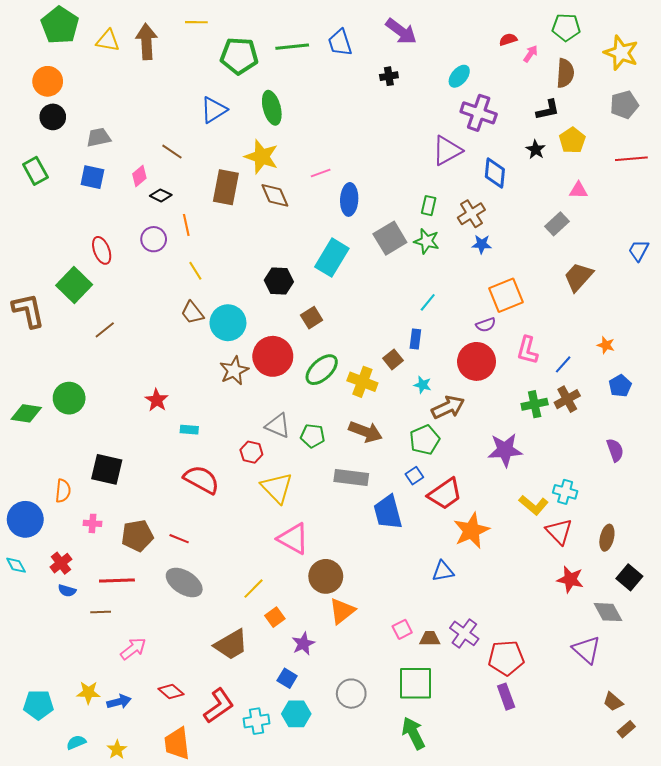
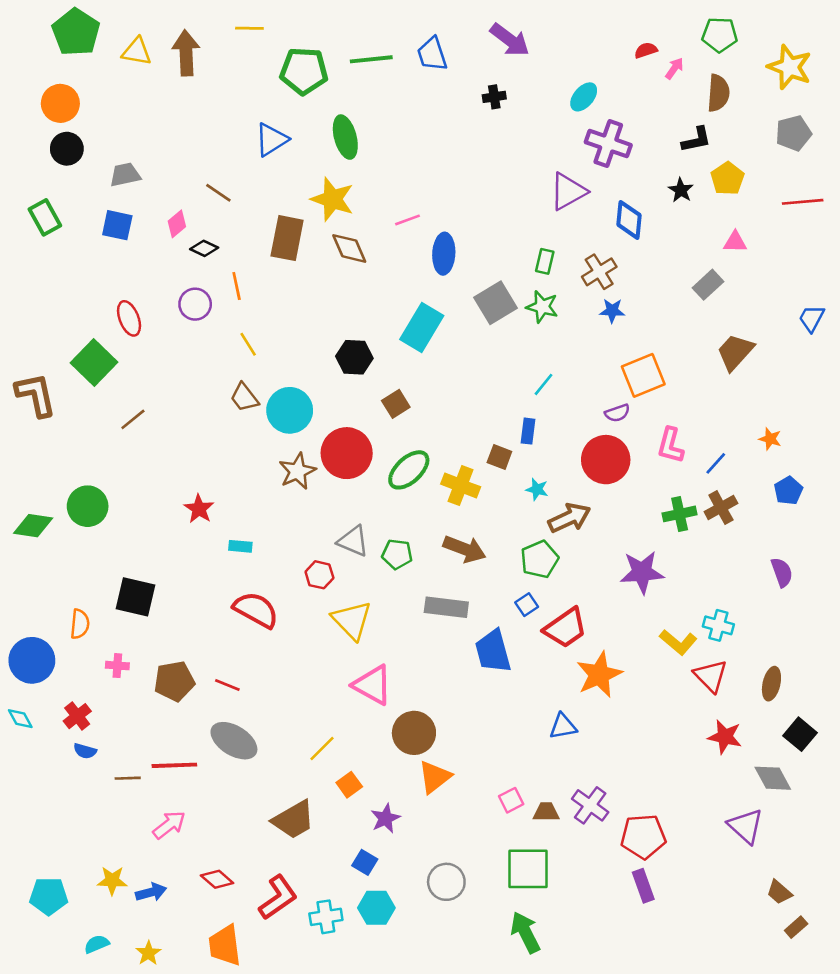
brown square: (393, 359) -> (499, 457), turned -30
red line: (117, 580) -> (174, 765), moved

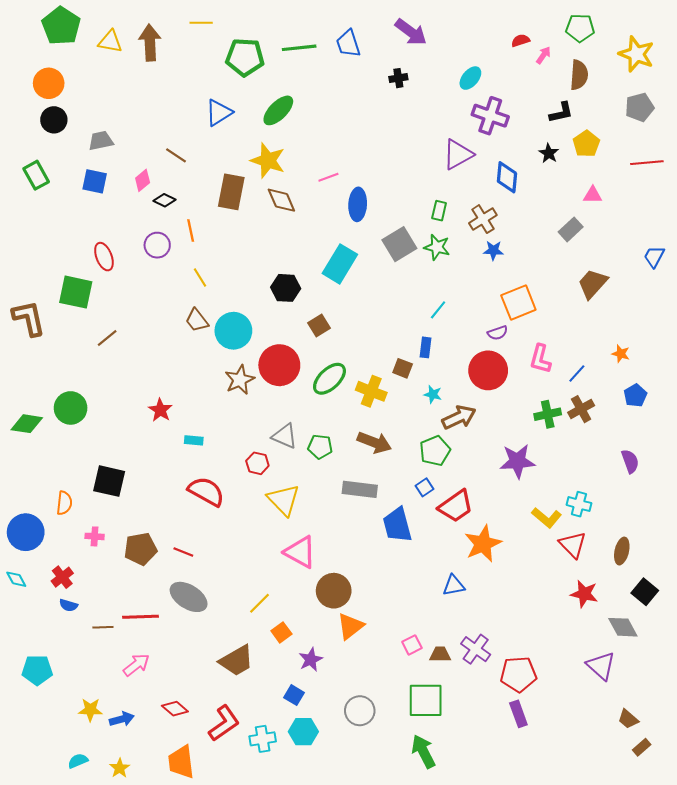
green ellipse: (345, 137) -> (278, 110), turned 60
green square: (94, 362) -> (76, 292), turned -32
cyan pentagon: (49, 896) -> (37, 670), moved

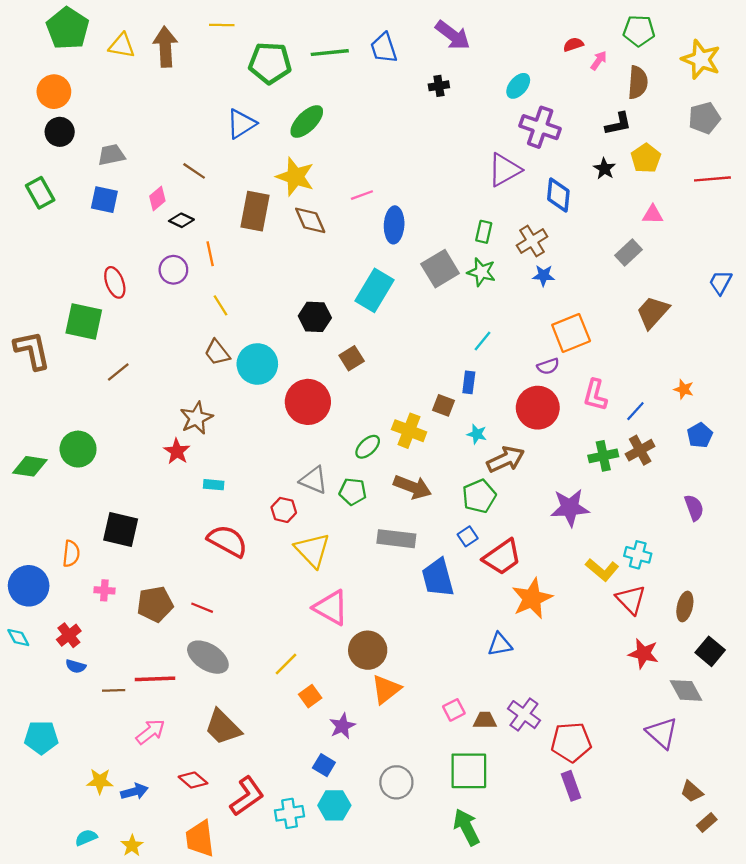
green ellipse: (329, 379) -> (368, 447), moved, size x0.7
brown star: (240, 380) -> (196, 418), moved
brown trapezoid: (237, 661) -> (223, 727), moved, turned 75

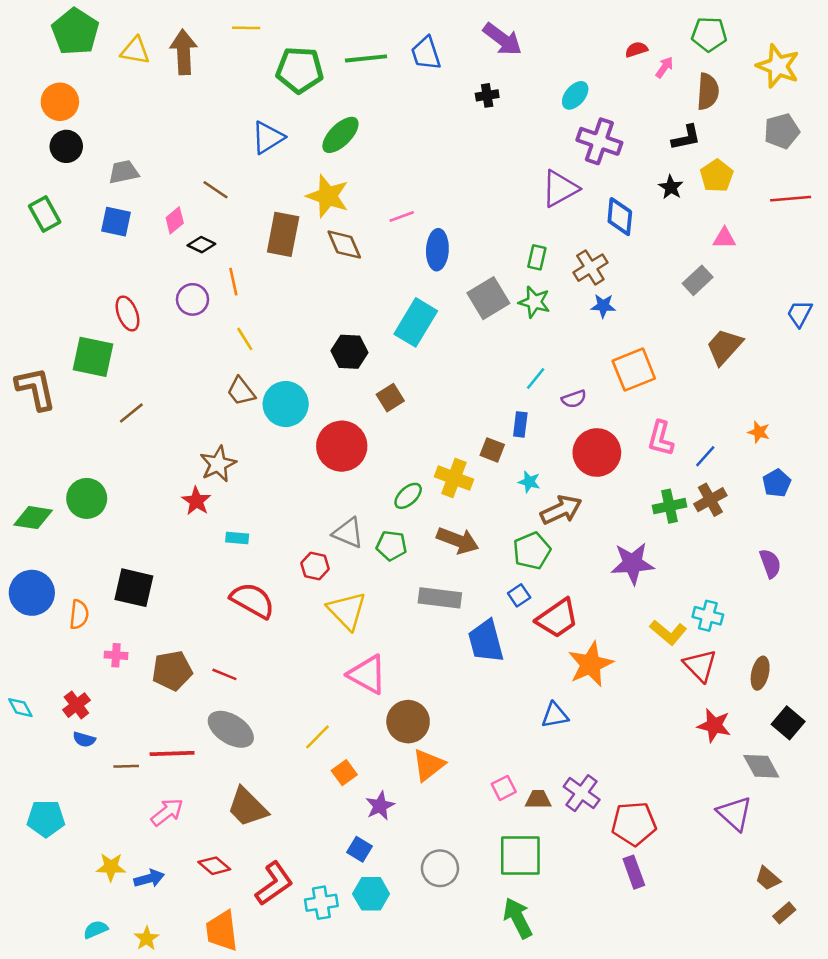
purple semicircle: (548, 366) -> (574, 399), moved
blue circle: (29, 586) -> (32, 593), moved

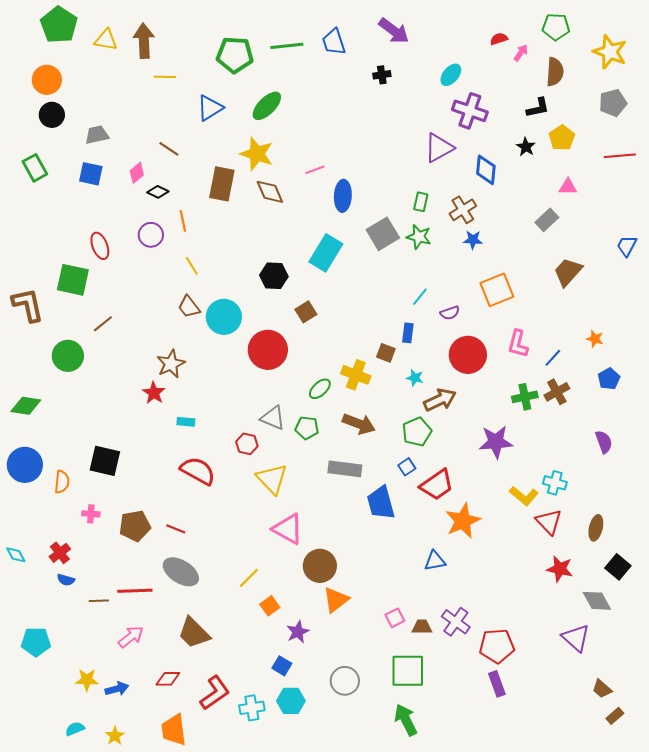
yellow line: (246, 28) -> (165, 77), moved
green circle: (87, 498) -> (68, 356), moved
red diamond: (214, 866) -> (168, 679), turned -40

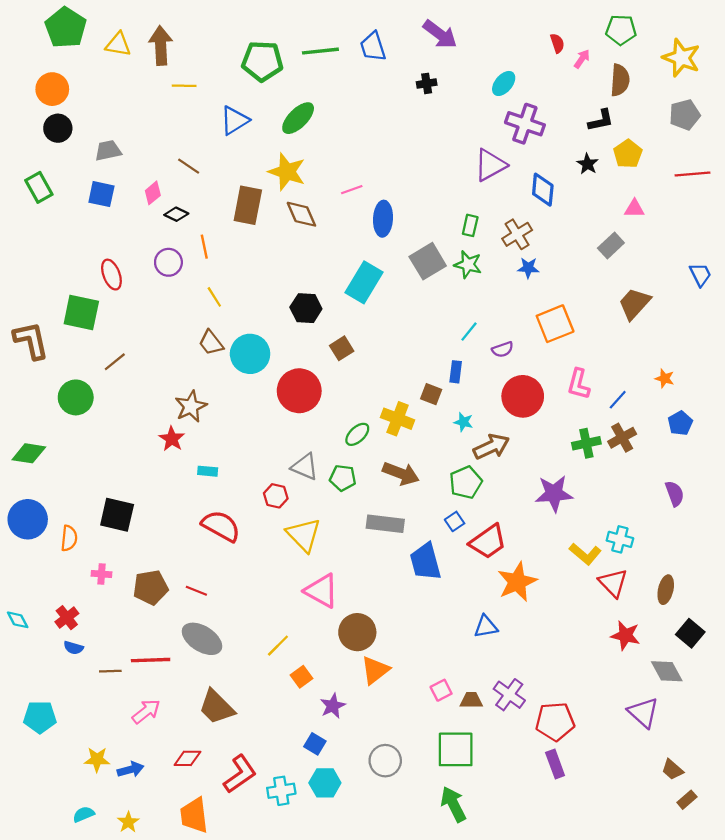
red semicircle: (499, 39) -> (557, 43), turned 90
blue trapezoid: (627, 246) -> (700, 275), turned 125

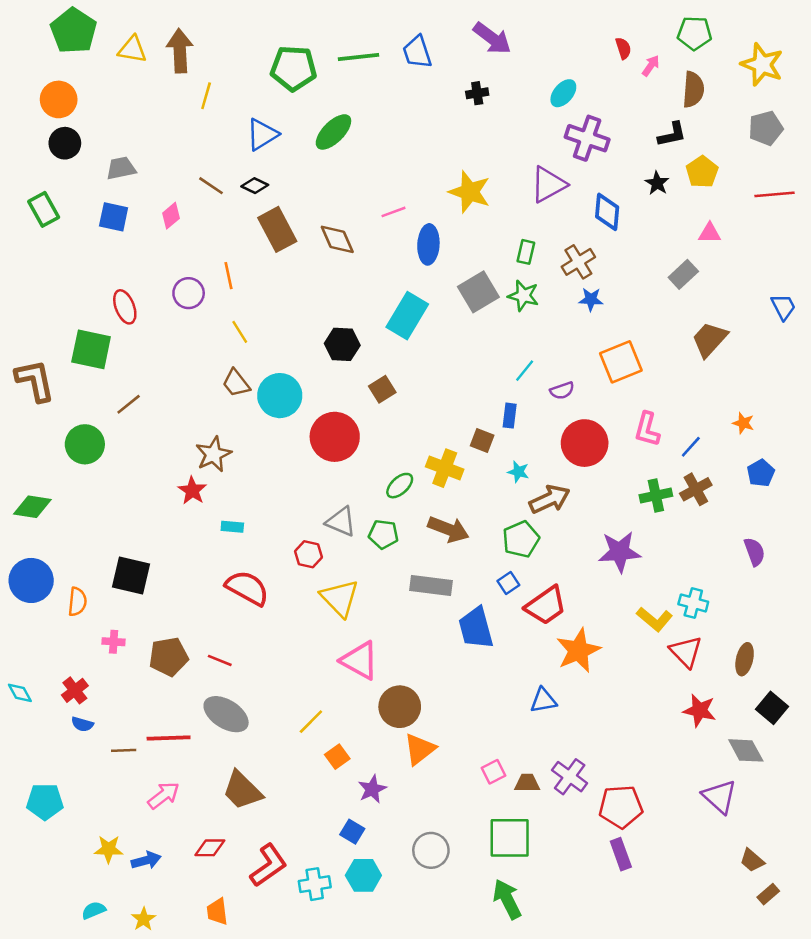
yellow line: (184, 86) -> (206, 96), turned -75
yellow star: (287, 172) -> (470, 192), moved
brown rectangle: (248, 205) -> (277, 229), turned -39
black diamond: (176, 214) -> (255, 186), moved
orange trapezoid: (194, 815) -> (217, 912), size x0.7

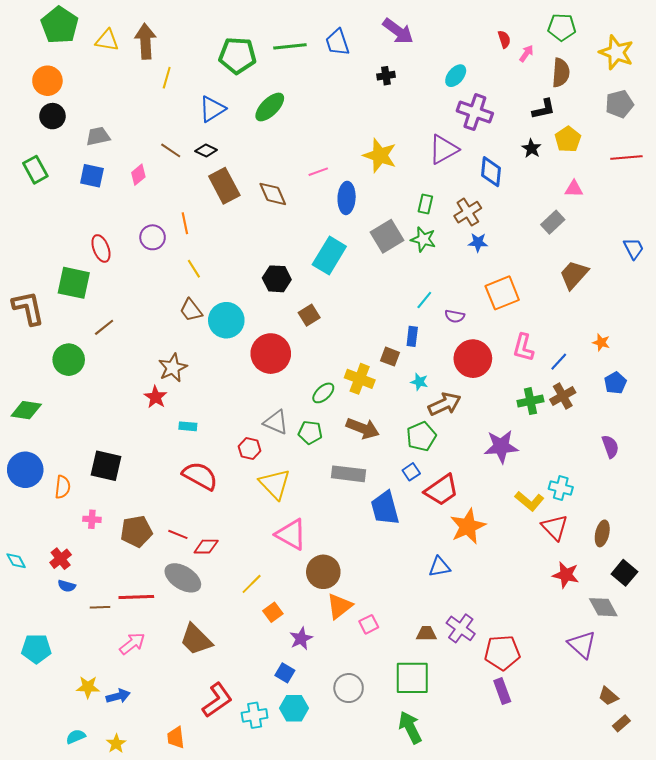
purple semicircle: (562, 391) -> (455, 316), turned 30
pink square: (493, 772) -> (369, 624), moved
red diamond: (210, 848) -> (206, 547), moved

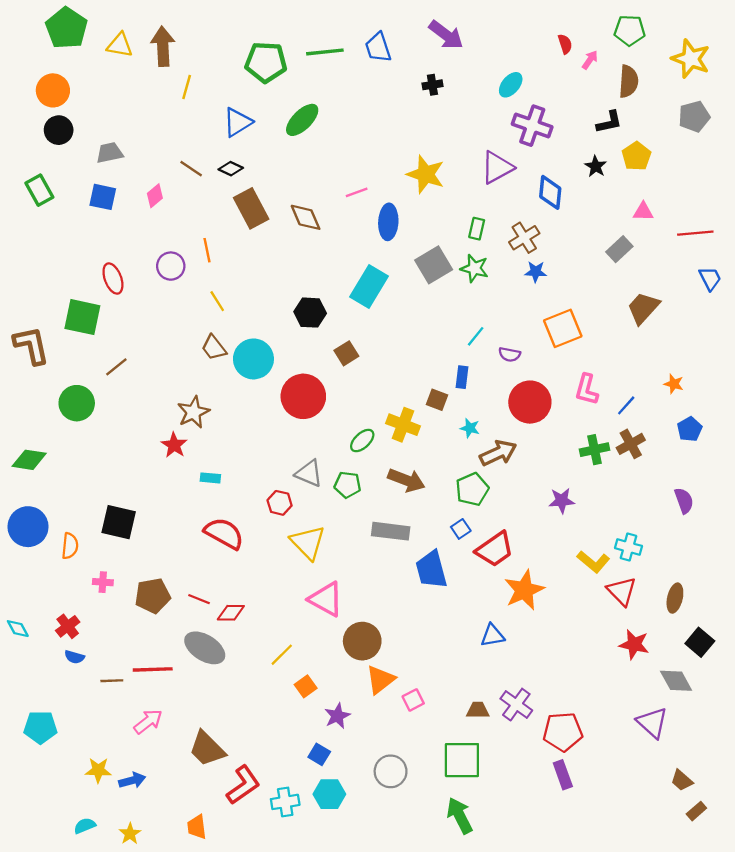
red line: (626, 158) -> (695, 233), moved
purple star: (501, 447) -> (562, 501), size x0.7
brown trapezoid: (196, 640) -> (207, 749), moved

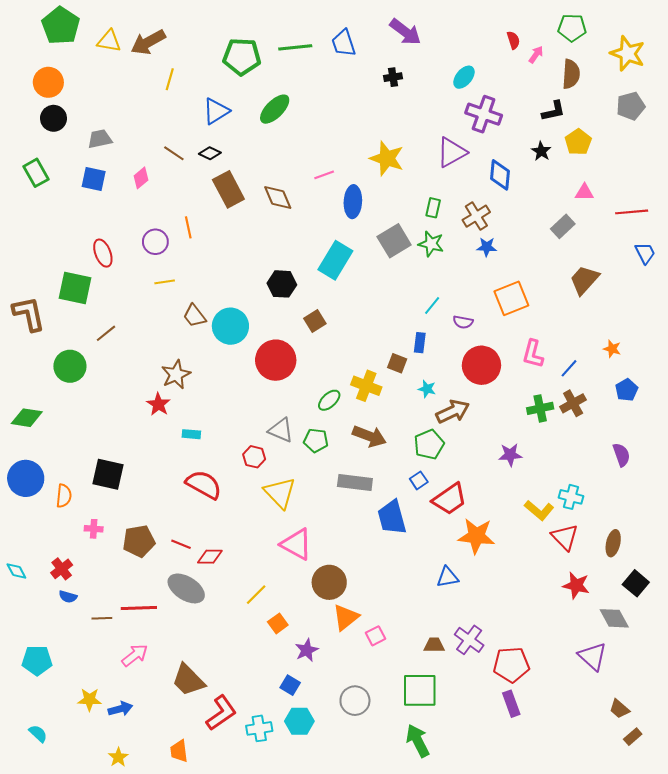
brown arrow: (163, 46) -> (148, 42), turned -116
yellow line: (217, 301) -> (165, 282), moved, turned -66
orange star: (524, 590) -> (476, 536), turned 30
cyan semicircle: (85, 826) -> (38, 734), moved, turned 66

